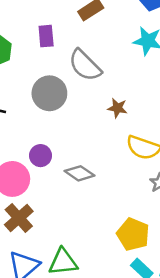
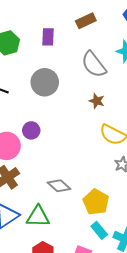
gray semicircle: (85, 65) -> (94, 64), moved
gray diamond: (79, 173) -> (59, 186), moved

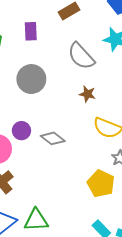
gray diamond: (59, 186) -> (53, 138), moved
yellow pentagon: (96, 202) -> (101, 184), moved

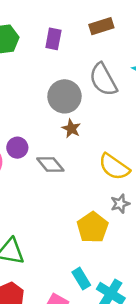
gray circle: (31, 79) -> (64, 96), moved
brown star: (87, 94) -> (71, 129), moved

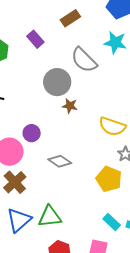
purple rectangle: (53, 39) -> (35, 39), turned -36
gray diamond: (50, 164) -> (60, 161), moved

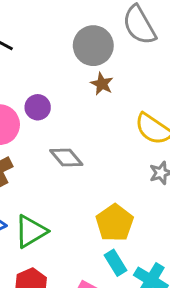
yellow pentagon: (109, 179) -> (115, 223), moved
green triangle: (50, 217) -> (31, 231), turned -40

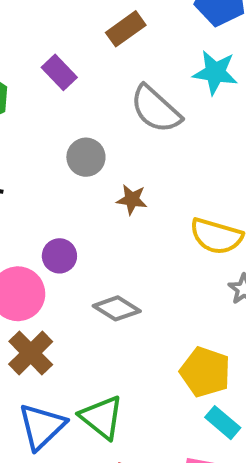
gray circle: (93, 46) -> (86, 157), moved, size x0.7
green triangle: (31, 231) -> (102, 417), turned -33

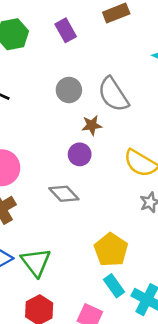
gray semicircle: (156, 109) -> (113, 94), moved
brown star: (132, 200) -> (92, 125), turned -30
purple circle: (59, 256) -> (80, 154), moved

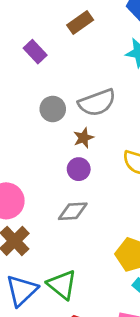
gray semicircle: (113, 94) -> (97, 103), turned -63
gray diamond: (64, 194) -> (73, 211), turned -36

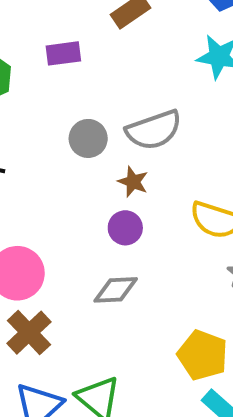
purple rectangle: (35, 52) -> (63, 53), turned -55
brown star: (83, 138) -> (133, 182), turned -30

